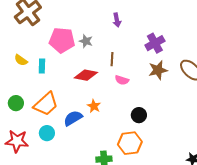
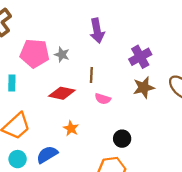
purple arrow: (117, 20) -> (97, 31), size x1.5
blue semicircle: (73, 118) -> (47, 155), moved

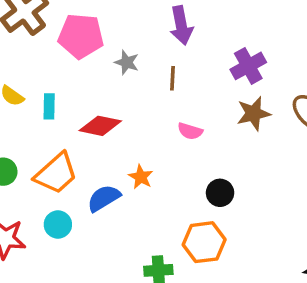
pink pentagon: (35, 53) -> (81, 36), moved
brown line: (91, 75) -> (172, 78), moved
red diamond: (62, 93) -> (100, 126), moved
blue semicircle: (47, 155) -> (104, 198), moved

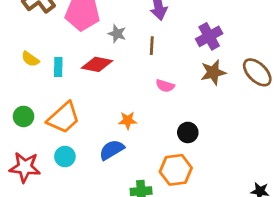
red diamond: (100, 126) -> (97, 64), moved
orange star: (141, 177) -> (128, 120), turned -30
blue semicircle: (104, 198) -> (112, 150), moved

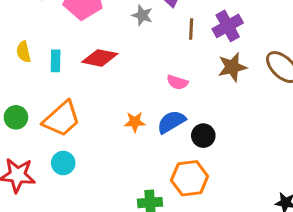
gray star: (117, 34) -> (142, 15), moved
brown line: (152, 46) -> (191, 29), moved
yellow semicircle: (30, 59) -> (24, 52), turned 42
blue semicircle: (112, 150) -> (171, 122), moved

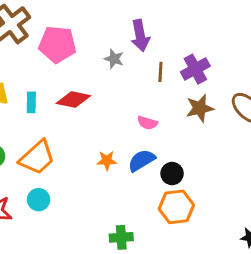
orange hexagon: (190, 178) -> (176, 207), moved

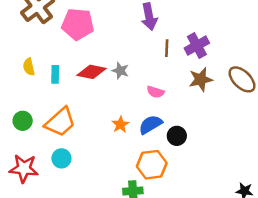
gray star: (114, 59) -> (120, 71), moved
orange star: (107, 160) -> (120, 125), turned -30
orange hexagon: (176, 207) -> (152, 165), moved

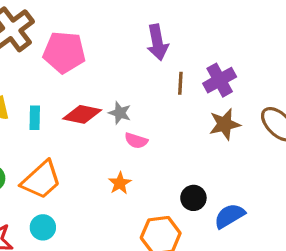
pink semicircle: (155, 92) -> (136, 141), moved
blue semicircle: (150, 125) -> (229, 216), moved

